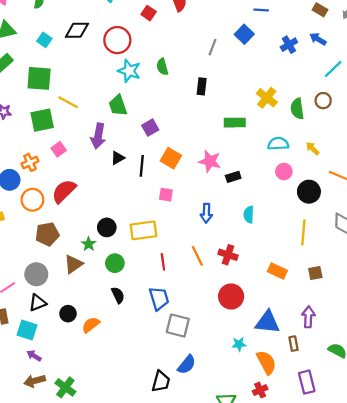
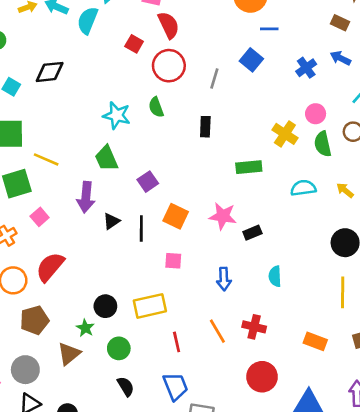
red circle: (117, 40) -> (169, 66), moved
pink circle: (284, 172) -> (316, 114), moved

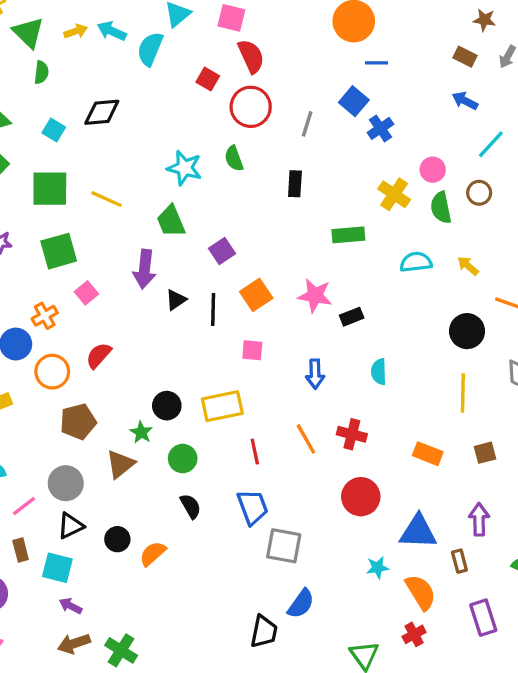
blue cross: (306, 68) -> (380, 128), moved
yellow line: (46, 159) -> (107, 199), moved
orange square: (176, 216) -> (256, 295), turned 30
red semicircle: (50, 267) -> (99, 356), size x0.7

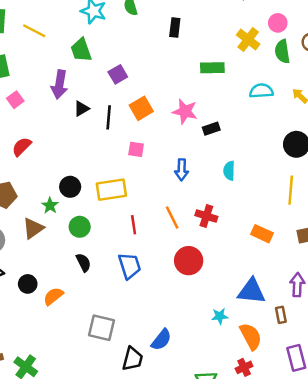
red circle: (361, 497) -> (189, 261), moved
gray square: (284, 546) -> (101, 328), moved

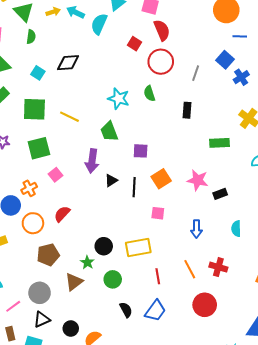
purple square: (118, 74) -> (141, 151), turned 35
black semicircle: (83, 263) -> (126, 310), moved
blue trapezoid: (130, 266) -> (155, 311), turned 55

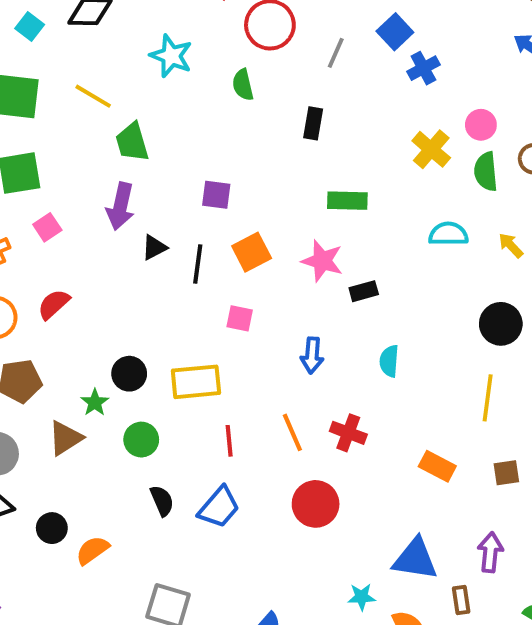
cyan star: (119, 99) -> (171, 56), moved
yellow line: (70, 117) -> (93, 96), moved
green trapezoid: (109, 132) -> (132, 142), moved
green rectangle: (219, 143) -> (347, 201), moved

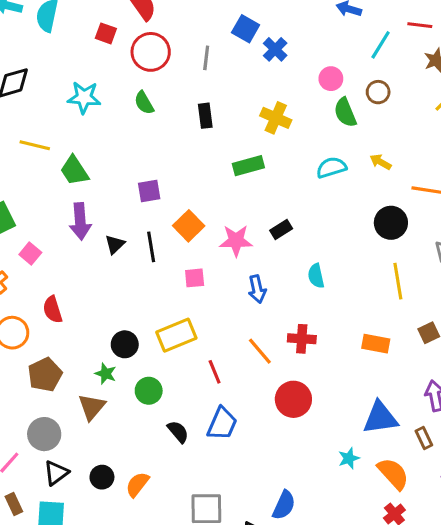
yellow cross: (431, 149) -> (276, 118), moved
pink star: (322, 261) -> (236, 241), moved
red semicircle: (54, 304) -> (53, 310), turned -48

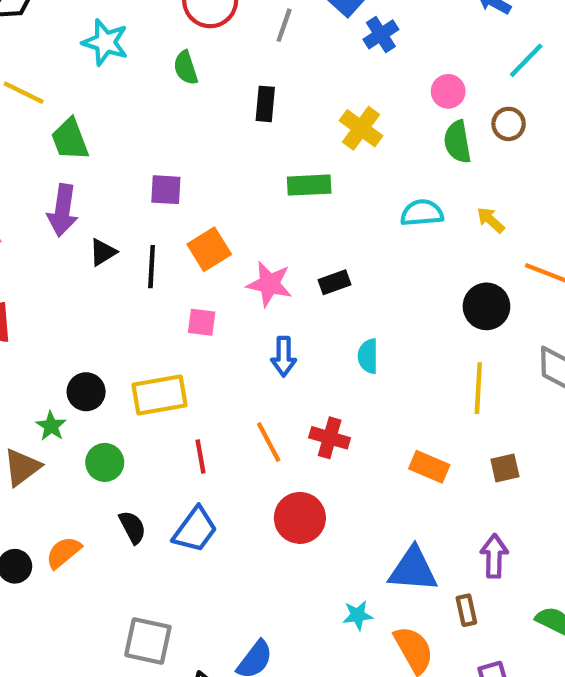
orange semicircle: (137, 484) -> (63, 553), moved

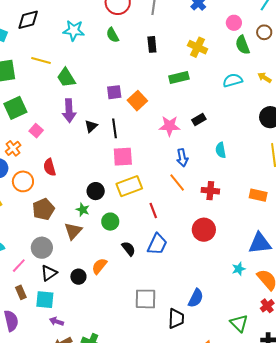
orange square: (209, 249) -> (137, 101), moved
pink square: (202, 322) -> (123, 157), moved, size x1.5
orange line: (269, 442) -> (177, 182), moved

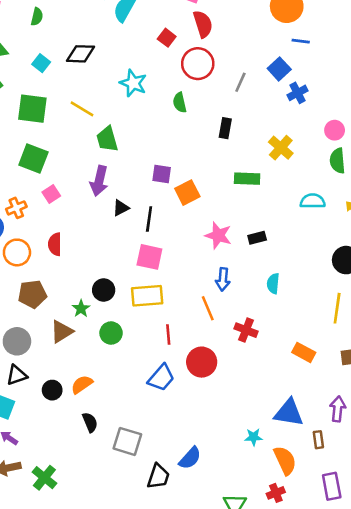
green square: (15, 108) -> (33, 158), turned 30
red circle: (204, 230) -> (202, 362), moved
black semicircle: (129, 249) -> (90, 422), moved

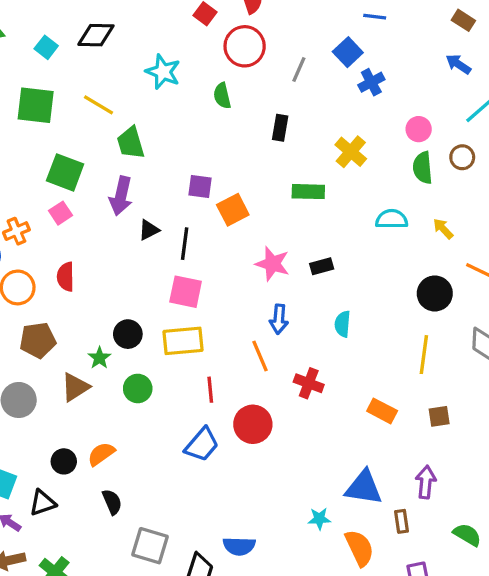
green square: (33, 158) -> (65, 172), moved
black triangle: (17, 375) -> (43, 503), moved
gray square: (127, 441) -> (150, 546), moved
blue semicircle: (190, 458) -> (239, 546), turned 50

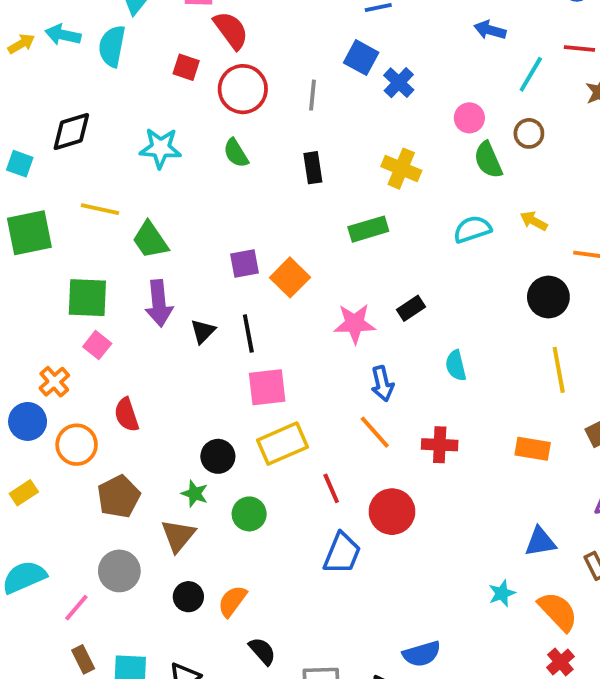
black circle: (64, 461) -> (188, 597), moved
blue triangle: (364, 487) -> (540, 542), size x0.7

